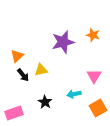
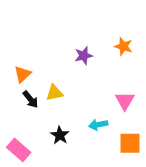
purple star: (63, 42) -> (84, 56), size x0.6
orange square: (98, 108) -> (130, 143), turned 30
pink rectangle: (14, 113) -> (19, 150), turned 60

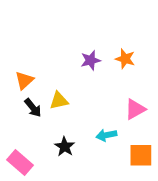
orange star: (123, 46) -> (125, 59), moved
pink triangle: (125, 101) -> (135, 109), turned 30

